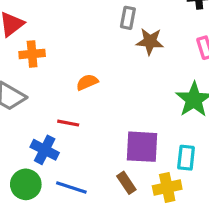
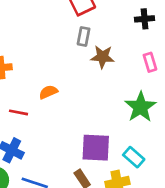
red line: (68, 123) -> (18, 112), moved
cyan rectangle: (186, 158) -> (134, 157), turned -55

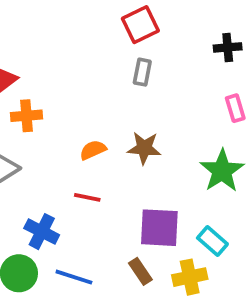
brown star: (103, 57) -> (144, 148), moved
red line: (18, 112) -> (87, 197), moved

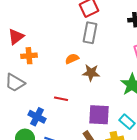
gray rectangle: (142, 72) -> (90, 33), size x1.5
orange semicircle: (93, 150) -> (72, 59), moved

